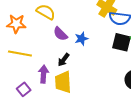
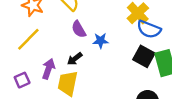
yellow line: (20, 54) -> (28, 39), turned -70

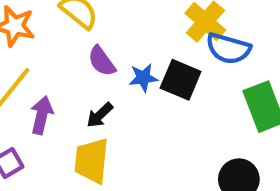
black square: (144, 56) -> (181, 80), moved
purple arrow: (48, 69) -> (42, 115), moved

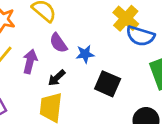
black square: (181, 80) -> (108, 84), moved
purple arrow: (42, 115) -> (30, 61), moved

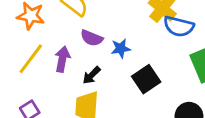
purple semicircle: (58, 43) -> (92, 38), turned -30
black square: (108, 84) -> (146, 79), turned 35

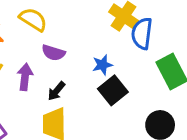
blue semicircle: (179, 26) -> (142, 33), turned 88
blue star: (121, 48) -> (102, 65), moved

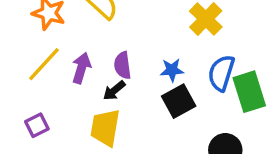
blue semicircle: (142, 33) -> (221, 73), moved
purple semicircle: (53, 53) -> (123, 65), moved, turned 55

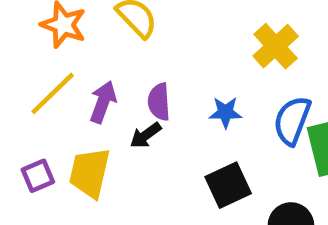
black square: (179, 101) -> (228, 185), moved
yellow trapezoid: (105, 128) -> (90, 173), moved

